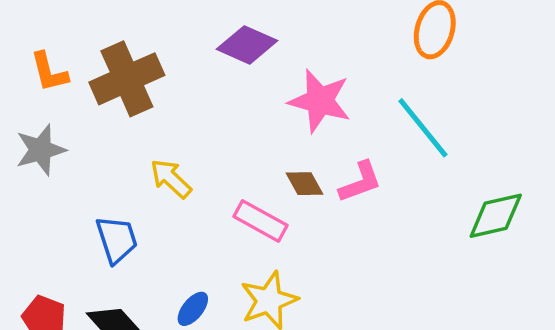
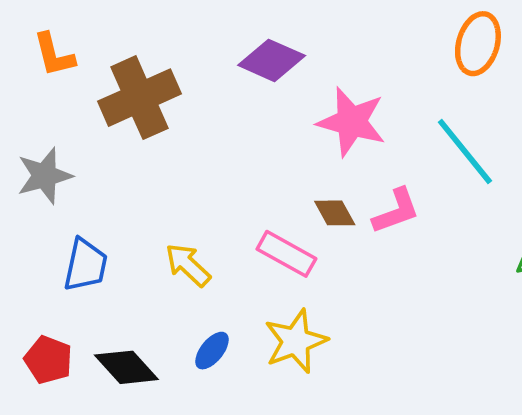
orange L-shape: (49, 72) -> (54, 55), moved
yellow arrow: (171, 179) -> (188, 265), moved
blue trapezoid: (117, 239) -> (86, 265), moved, turned 30

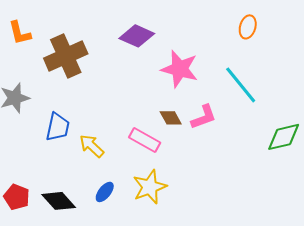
orange ellipse: (478, 44) -> (248, 27), size x0.7
blue trapezoid: (86, 265) -> (58, 127), moved

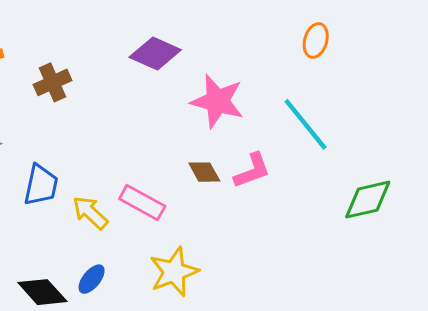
brown cross: (66, 56) -> (53, 82), size x0.6
pink rectangle: (145, 140) -> (142, 202), moved
blue ellipse: (105, 192) -> (92, 279), moved

